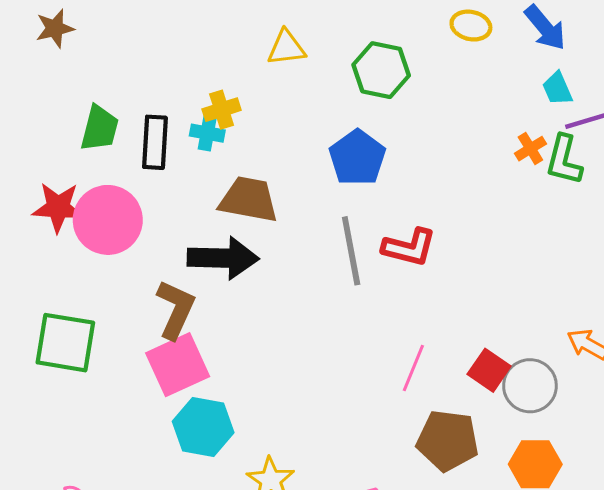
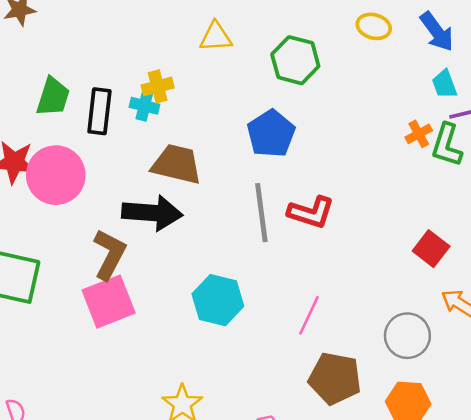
red square: (489, 370) -> (431, 249), moved
cyan hexagon: (203, 427) -> (218, 300), moved

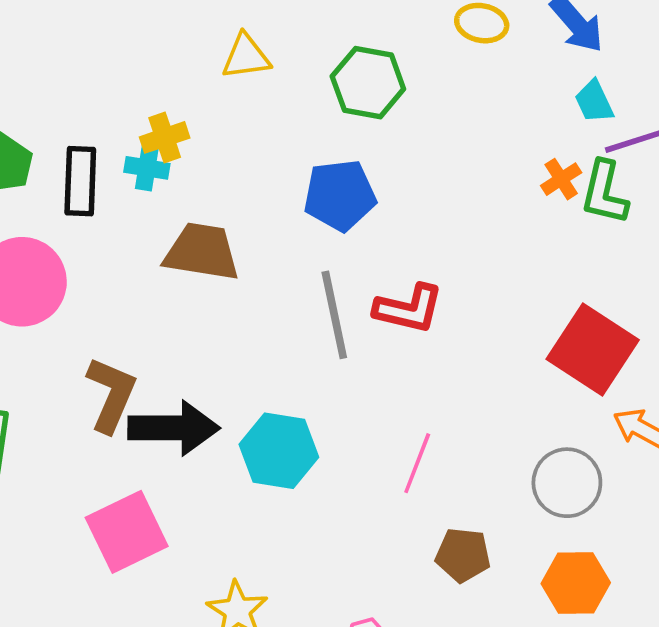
blue pentagon: (271, 134) -> (340, 195), turned 30
black arrow: (152, 213) -> (174, 428), moved
red square: (431, 249) -> (593, 350), size x1.6
pink square: (109, 302) -> (127, 532), moved
brown pentagon: (335, 378) -> (463, 555), size x0.7

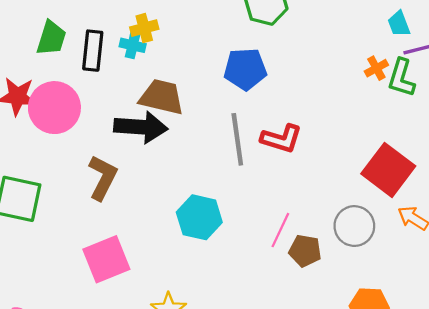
black arrow: (174, 428) -> (141, 127), moved
gray circle: (567, 483) -> (354, 226), moved
brown pentagon: (463, 555) -> (305, 251), moved

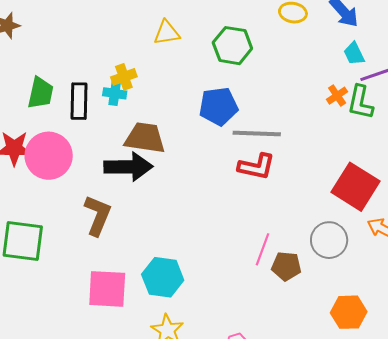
gray line: (237, 139) -> (257, 133), moved, turned -75
cyan hexagon: (199, 217) -> (163, 277), moved
pink square: (106, 259) -> (107, 289), turned 30

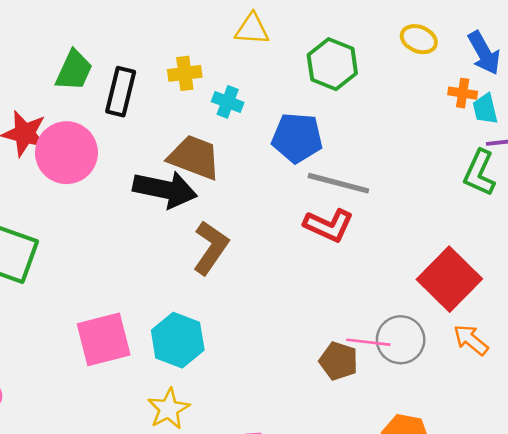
cyan cross: (115, 93) -> (228, 102), moved
orange cross: (337, 96) -> (463, 93), moved, turned 30
brown L-shape: (98, 215) -> (211, 248), moved
pink line: (262, 249) -> (368, 342), moved, turned 64
pink square: (107, 289) -> (104, 339), turned -30

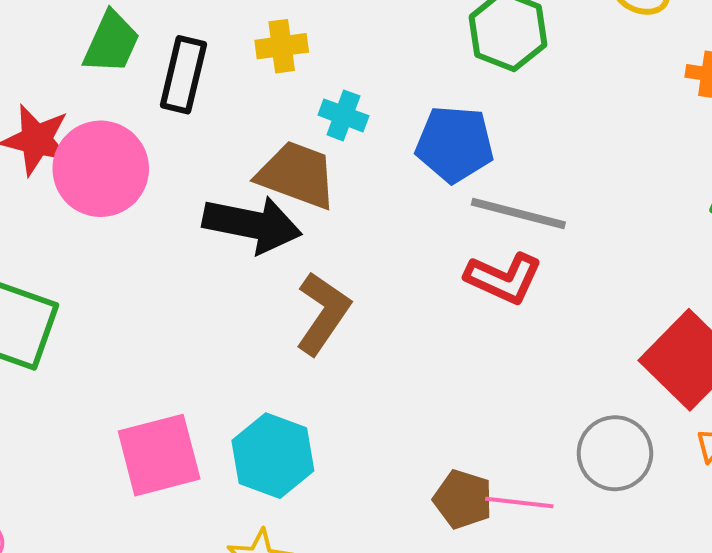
cyan cross: (228, 102) -> (343, 115), moved
pink line: (368, 342) -> (519, 503), moved
brown pentagon: (339, 361) -> (463, 499), moved

